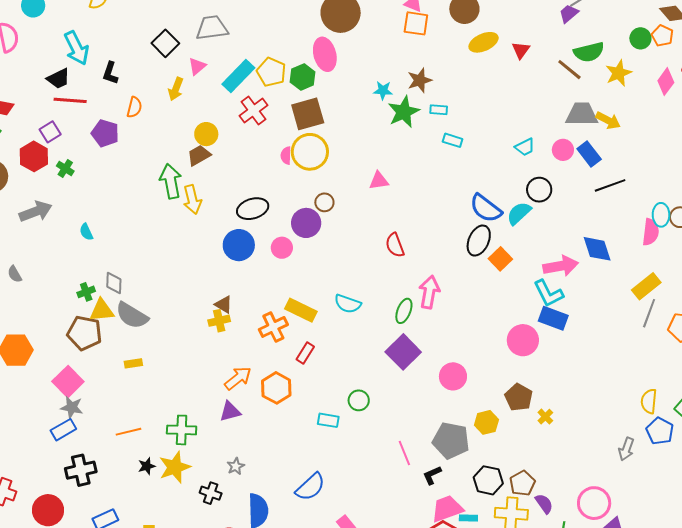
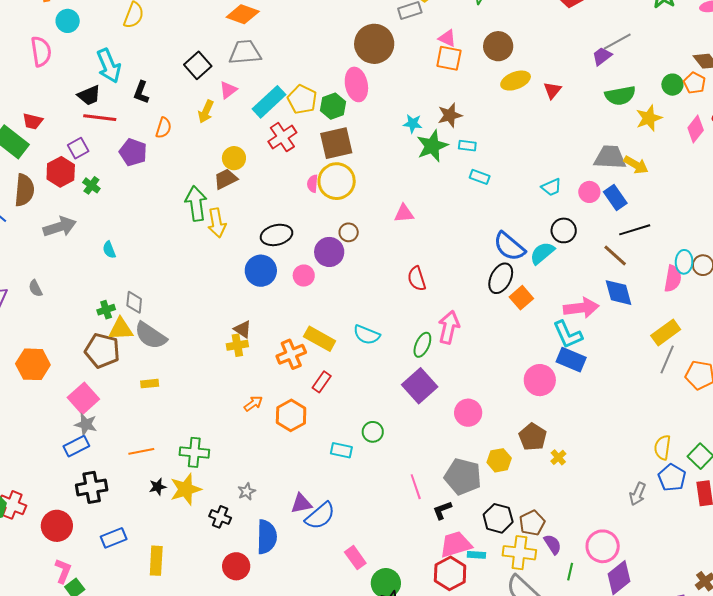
brown line: (569, 70) -> (615, 255), moved
orange arrow: (238, 378) -> (253, 404), size x0.7
purple triangle: (230, 411) -> (301, 503), moved

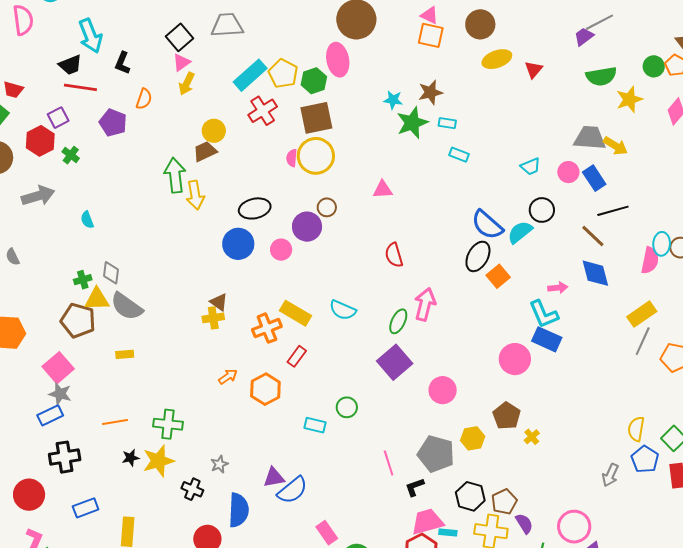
pink triangle: (228, 90) -> (181, 62), moved
pink arrow: (581, 308) -> (558, 288), size x0.6

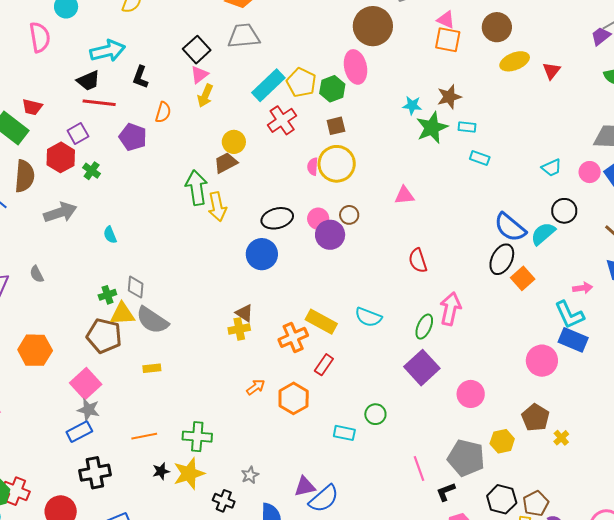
cyan arrow: (90, 36) -> (108, 51), turned -80
brown square: (316, 118) -> (336, 126), size x0.6
pink circle: (281, 250) -> (318, 219), moved

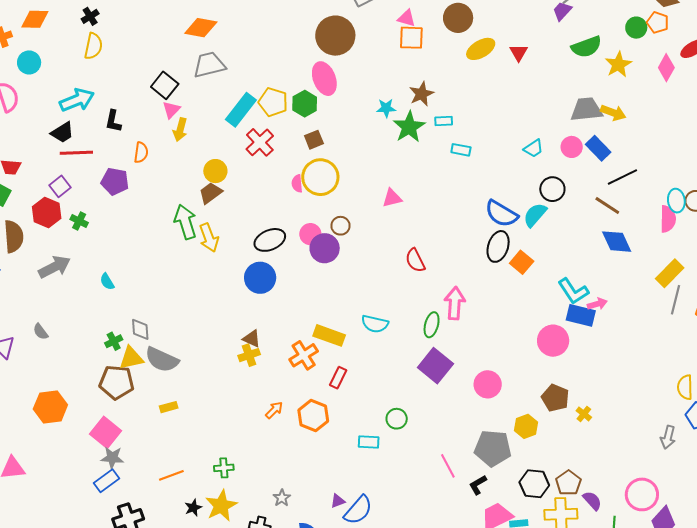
pink arrow: (583, 288) -> (597, 304), moved
green cross: (197, 437) -> (224, 468), size x0.7
purple triangle: (305, 487) -> (338, 501), size x0.7

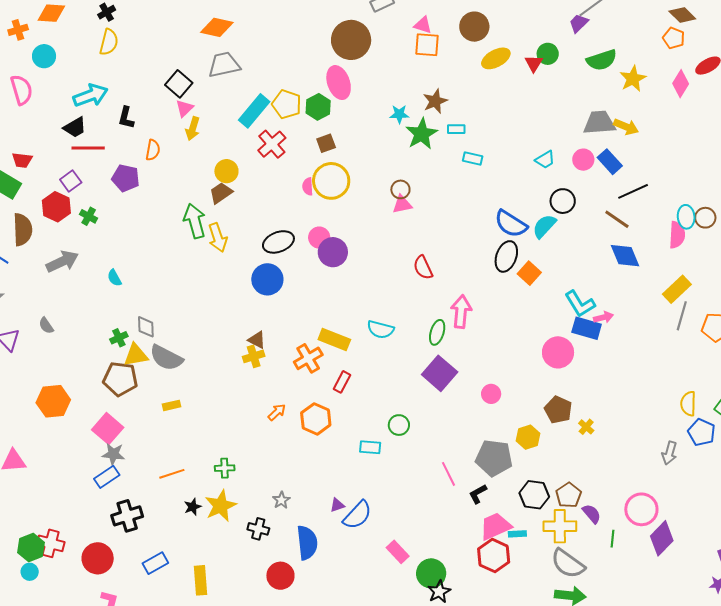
green circle: (636, 28) -> (548, 54), moved
brown circle: (341, 226) -> (400, 189), moved
pink circle: (488, 384) -> (491, 394), size x0.7

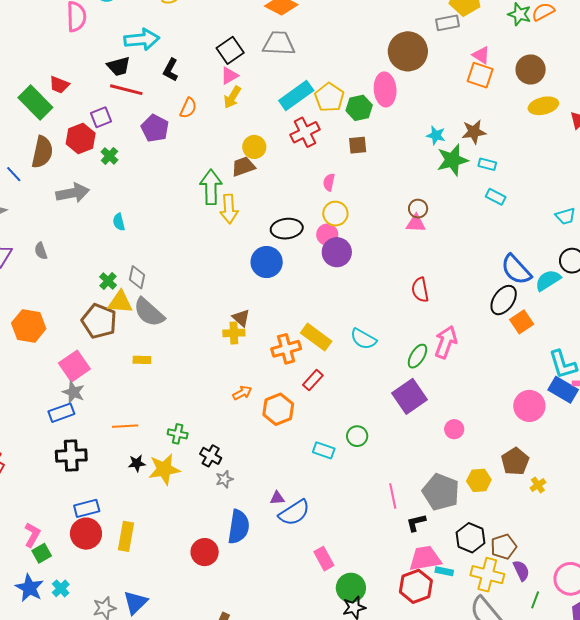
yellow circle: (331, 181) -> (335, 214), moved, size x0.7
green cross: (119, 338) -> (108, 281), turned -36
black cross: (258, 529) -> (211, 456), moved
red circle: (98, 558) -> (86, 534), moved

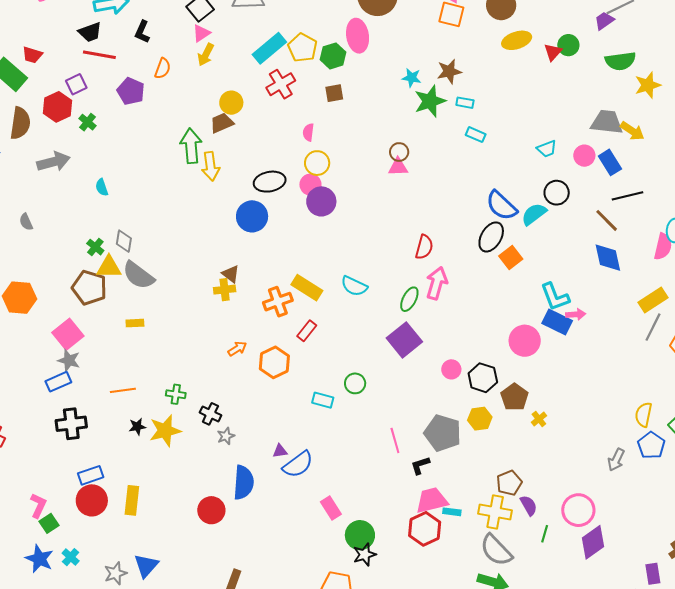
red semicircle: (420, 290) -> (424, 247), moved, turned -150
black hexagon: (470, 538) -> (483, 378), moved

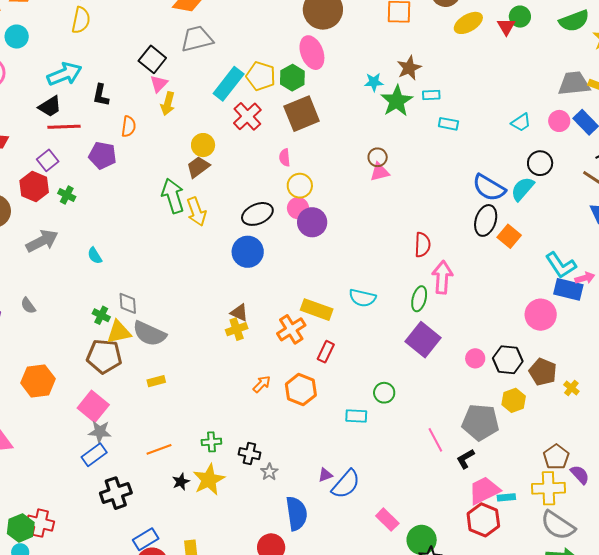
brown square: (334, 93) -> (302, 114), size x1.8

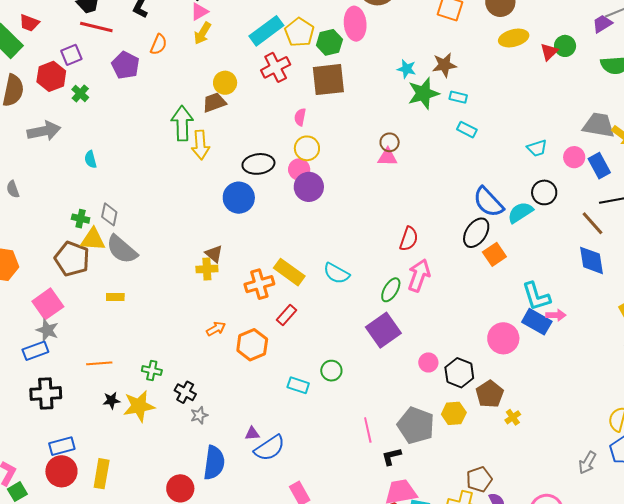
green cross: (101, 315) -> (81, 219), turned -30

